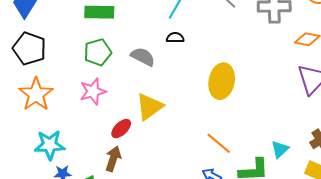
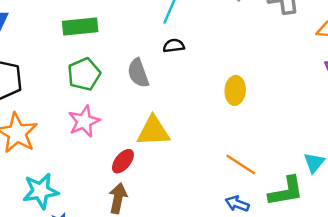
gray semicircle: (143, 57) -> (138, 73), turned -130
yellow ellipse: (222, 81) -> (235, 90), size x0.7
yellow triangle: (149, 107) -> (153, 131), turned 40

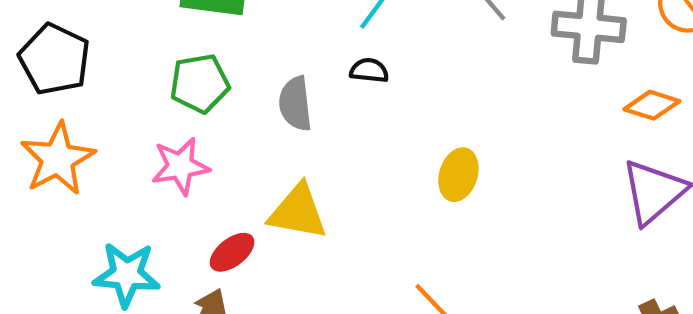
cyan star: (41, 191) -> (127, 274), moved

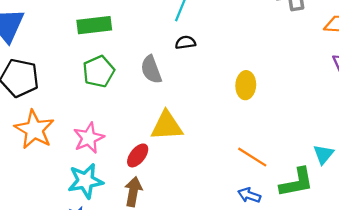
pink star: (180, 166) -> (89, 138), moved

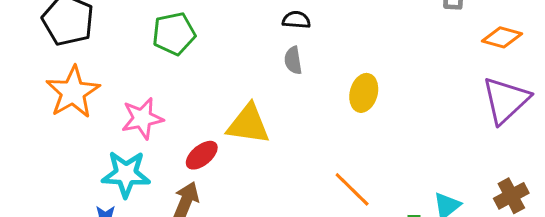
gray semicircle: (151, 70) -> (293, 60), moved, size x0.7

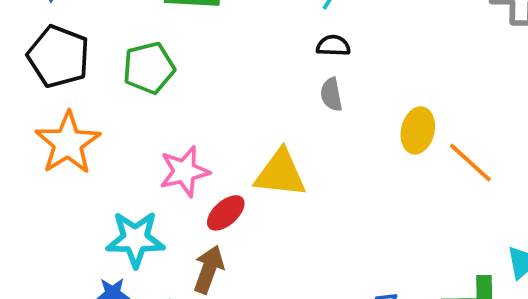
green pentagon: (174, 34) -> (149, 68), moved
pink star: (142, 118) -> (184, 171), moved
orange line: (352, 189) -> (470, 163), moved

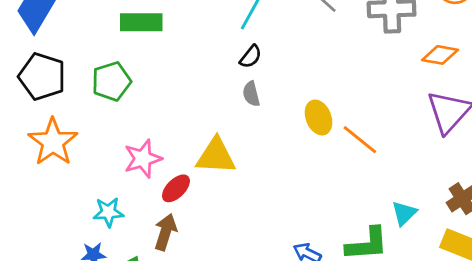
black semicircle: (333, 46) -> (251, 57), turned 130
yellow ellipse: (418, 130) -> (319, 117), turned -32
cyan star: (135, 239) -> (108, 212), size x0.7

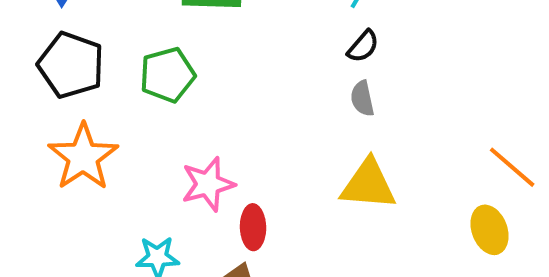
yellow ellipse: (319, 117) -> (490, 230), moved
yellow triangle: (216, 156) -> (368, 185), moved
red ellipse: (176, 188) -> (253, 227), turned -48

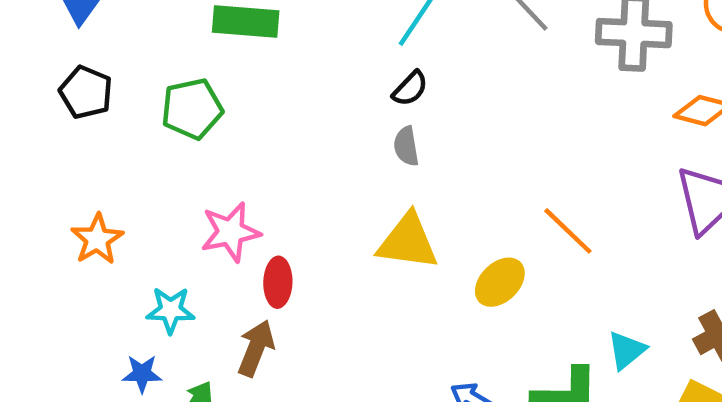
black pentagon: (71, 65) -> (86, 92), size x0.7
orange star: (83, 157) -> (97, 239), moved, size x0.7
yellow ellipse: (490, 230) -> (500, 282), moved, turned 63

